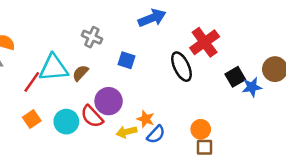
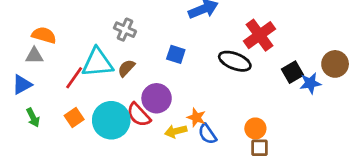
gray cross: (92, 37) -> (125, 30), moved
black ellipse: (182, 67) -> (235, 61), turned -44
cyan circle: (66, 122) -> (111, 120), size x1.4
blue semicircle: (156, 134) -> (207, 134), turned 102

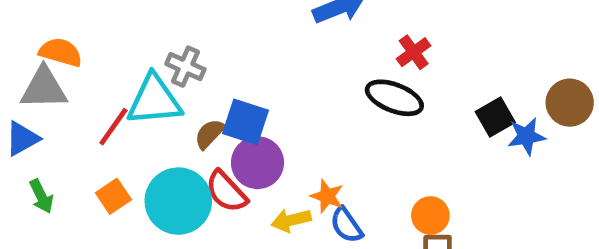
gray cross: (125, 30) -> (185, 67), moved
red cross: (260, 35) -> (414, 52), moved, size x0.6
blue square: (176, 54) -> (245, 122), moved, size x1.4
gray triangle: (34, 56) -> (44, 88), size x1.5
brown semicircle: (126, 68) -> (209, 134), moved

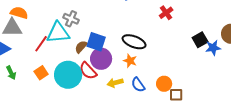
black ellipse: (394, 98) -> (134, 42), moved
orange star: (327, 196) -> (130, 61), moved
orange circle: (430, 215) -> (164, 84), moved

